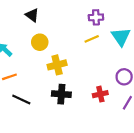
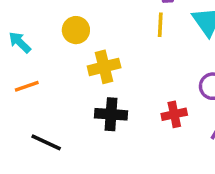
yellow line: (92, 39) -> (160, 25), turned -64
black line: (21, 100) -> (46, 142), moved

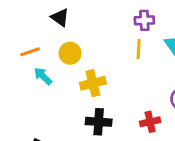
cyan arrow: (20, 42) -> (43, 76), moved
orange line: (27, 86) -> (30, 52), moved

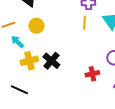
yellow cross: (93, 83) -> (29, 61), moved
black cross: (99, 122) -> (51, 61), moved, turned 36

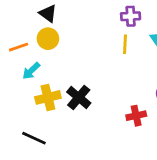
yellow circle: (36, 26) -> (48, 39), moved
cyan arrow: (17, 42) -> (31, 71), turned -88

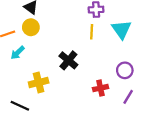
yellow cross: (48, 97) -> (39, 83), moved
black cross: (79, 97) -> (68, 60), moved

